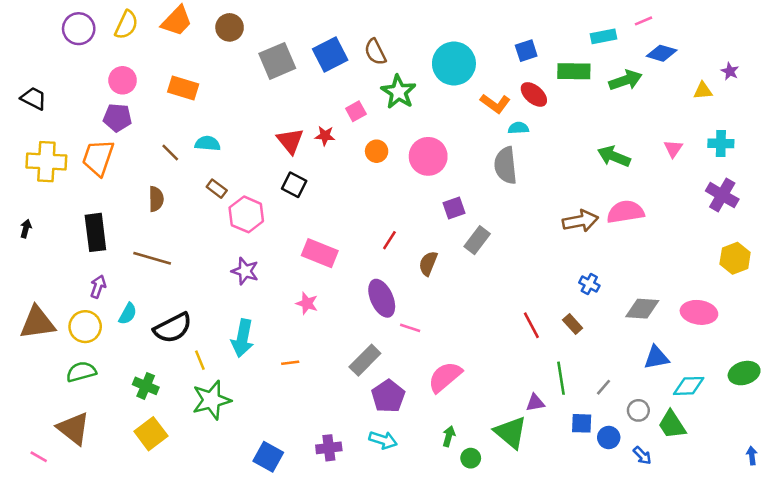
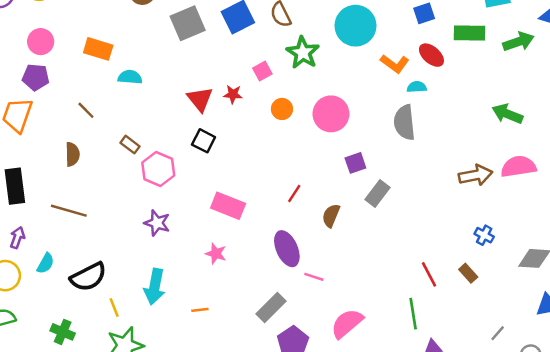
cyan semicircle: (208, 143) -> (130, 77), moved
green line: (561, 378) -> (413, 314), moved

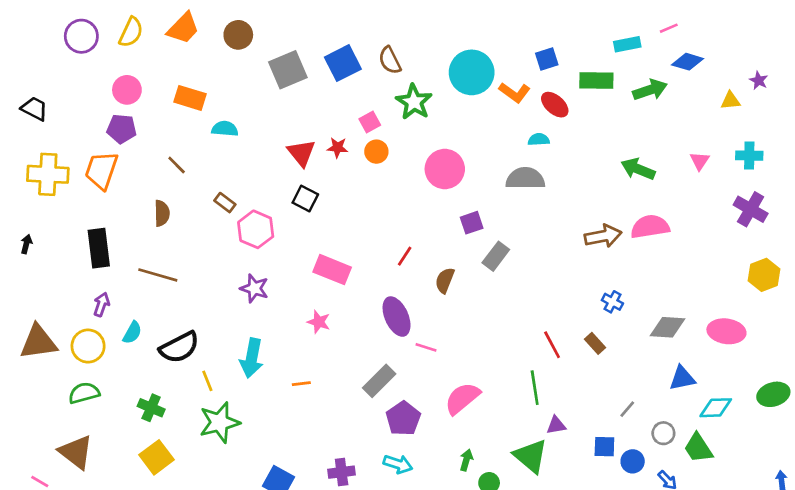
orange L-shape: (395, 64) -> (515, 93), moved
orange circle: (282, 109) -> (376, 152), moved
gray semicircle: (404, 122) -> (525, 178), turned 96

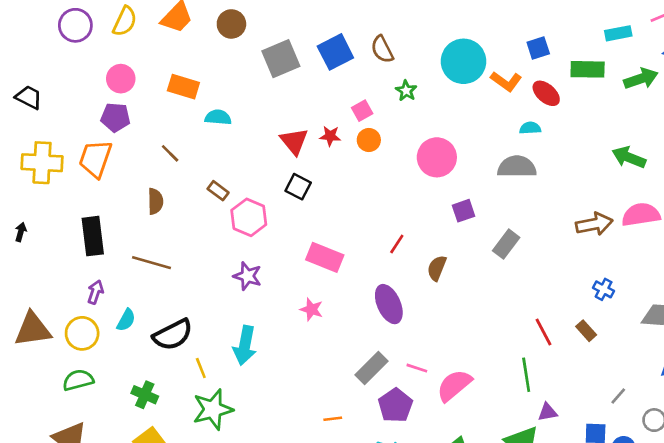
green star: (414, 102) -> (406, 91), size x0.6
gray rectangle: (496, 256) -> (506, 244), moved
pink line: (426, 347) -> (417, 368), moved
orange line: (301, 384) -> (333, 419), moved

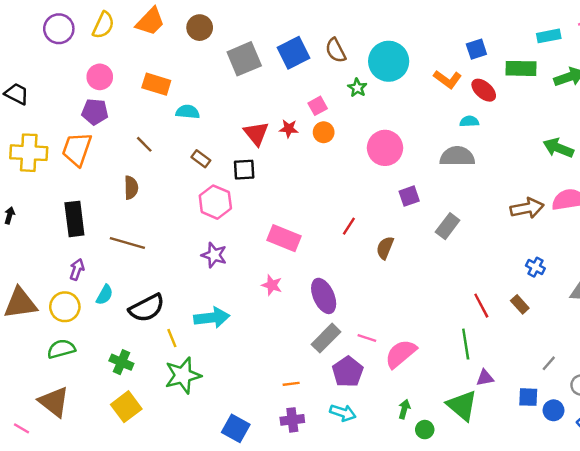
cyan circle: (464, 61) -> (389, 61), moved
black square: (298, 187) -> (244, 170), moved, turned -30
brown rectangle: (218, 191) -> (201, 159), moved
purple ellipse: (389, 304) -> (324, 296), moved
cyan arrow: (245, 345) -> (212, 318), turned -108

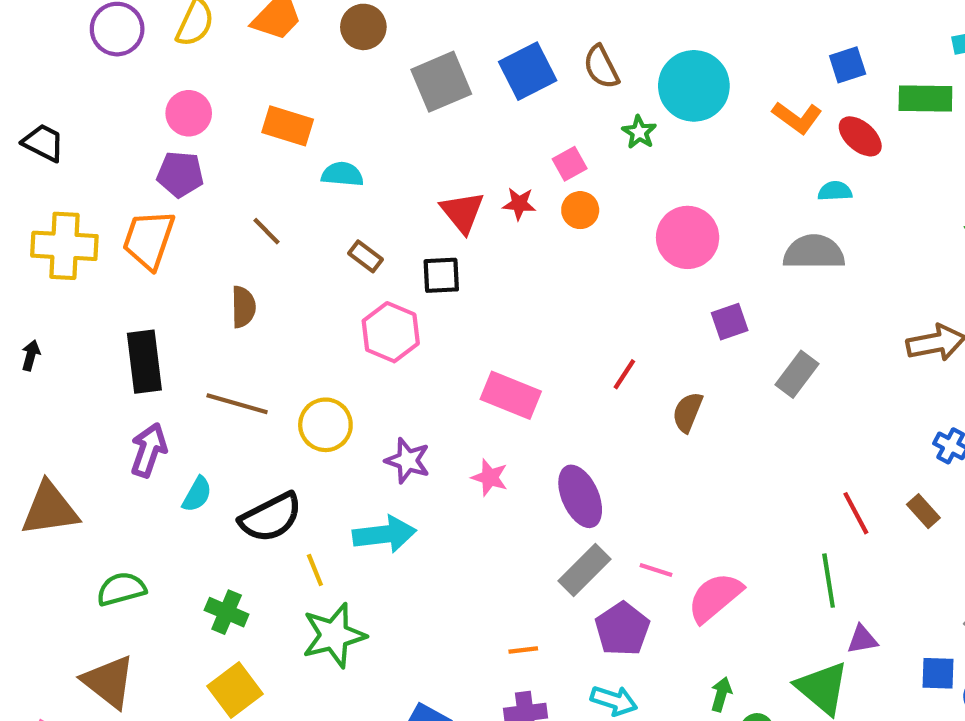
purple star: (214, 255) -> (408, 461), moved
purple arrow: (77, 269) -> (149, 450), size x1.4
yellow circle: (65, 307) -> (325, 425), moved

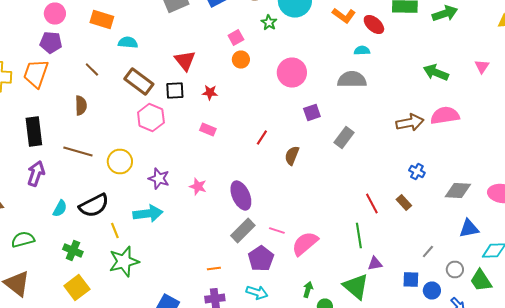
red star: (519, 204) -> (210, 92), moved
brown rectangle: (365, 256) -> (139, 82), size x1.8
pink rectangle: (511, 395) -> (208, 130), moved, size x0.6
cyan semicircle: (197, 494) -> (60, 208), moved

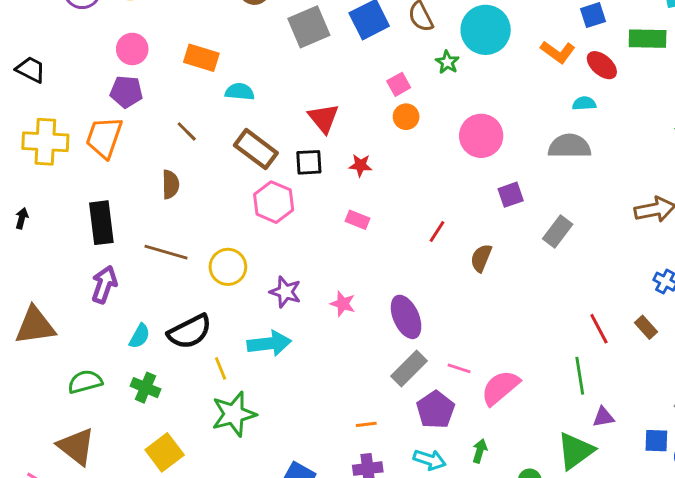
green cross: (73, 250) -> (145, 388), moved
green triangle: (356, 286) -> (575, 451), turned 44
green arrow: (308, 290) -> (480, 451), moved

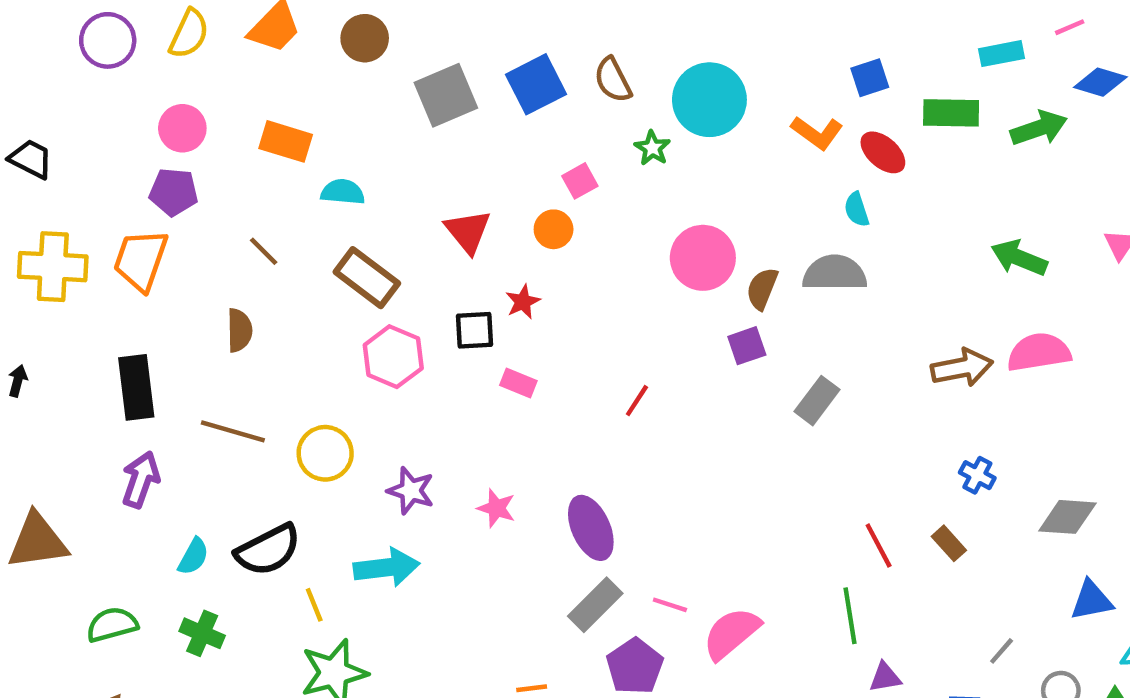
cyan semicircle: (584, 103) -> (857, 210), turned -105
orange circle: (406, 117) -> (554, 229), moved
black square: (309, 162) -> (474, 330), moved
red star: (360, 165) -> (523, 302), turned -30
brown semicircle: (481, 258) -> (762, 289), moved

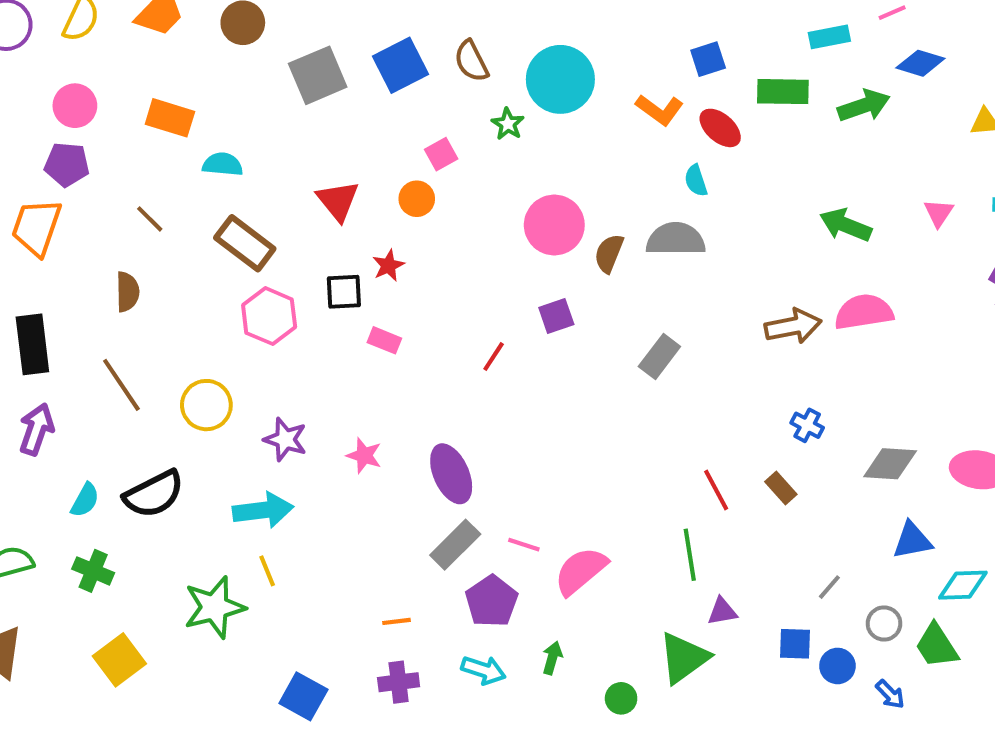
purple square: (747, 346) -> (556, 316), moved
brown line: (233, 431) -> (121, 385), turned 40
yellow line: (314, 605) -> (267, 571), moved

